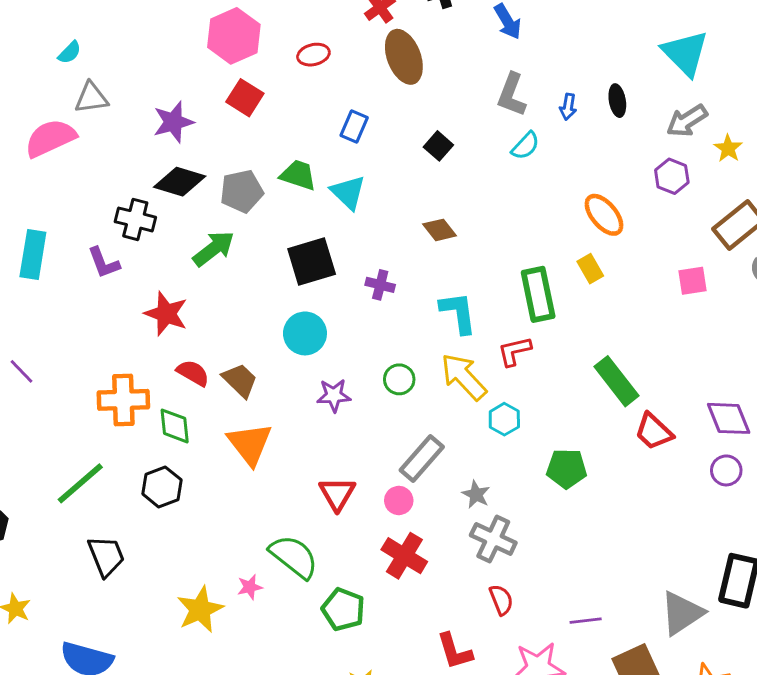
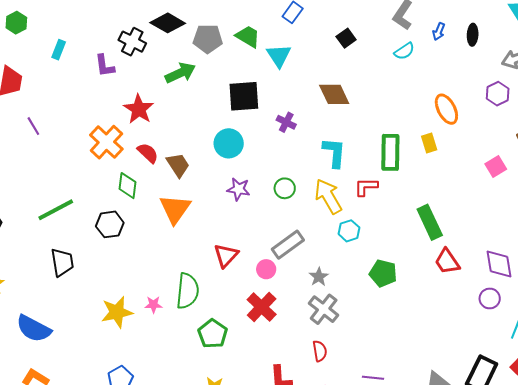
brown diamond: (440, 230) -> (334, 94), size x1.4
cyan rectangle: (33, 254) -> (59, 50), size x0.6
pink square: (692, 281) -> (496, 167), turned -35
orange cross: (123, 400) -> (106, 142), moved, turned 32
green semicircle: (294, 557) -> (188, 291), turned 45

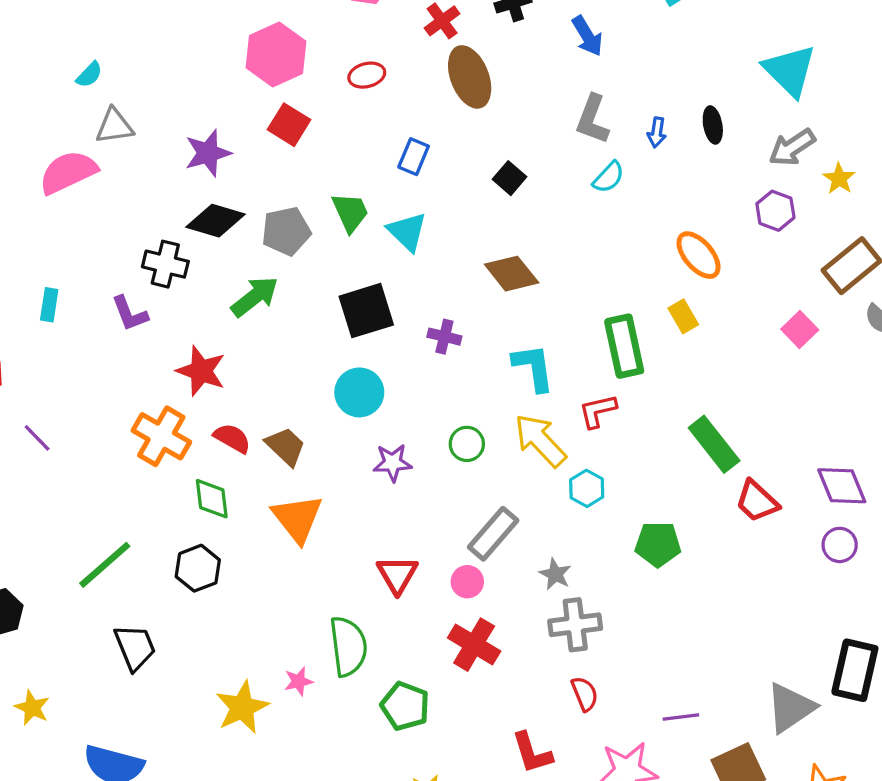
green trapezoid: (248, 36) -> (350, 212), turned 48
gray cross: (324, 309) -> (575, 625), turned -32

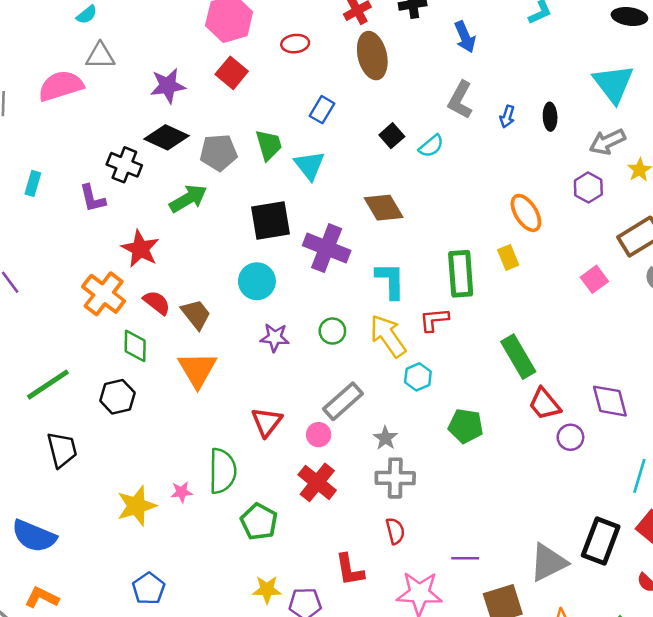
cyan semicircle: (609, 177) -> (431, 146), moved
purple cross: (444, 337) -> (327, 248), size x1.8
purple circle: (840, 545) -> (570, 437), moved

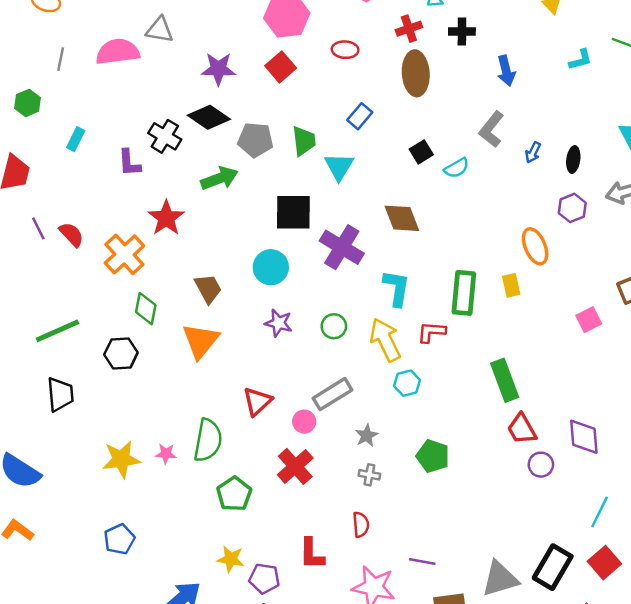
purple hexagon: (588, 188) -> (572, 208), moved
red semicircle: (157, 303) -> (71, 235), moved
green pentagon: (466, 426) -> (433, 456), moved
gray cross: (395, 478) -> (369, 475), size x0.6

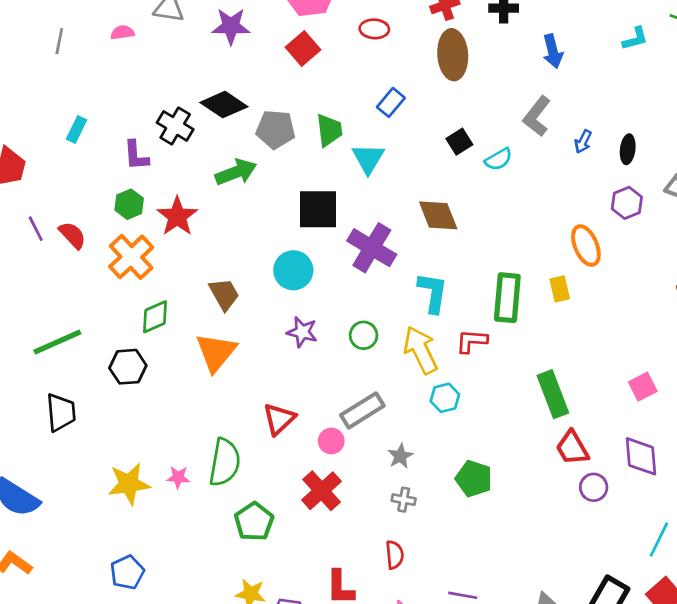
pink semicircle: (118, 52) -> (122, 32), size x0.5
purple star: (218, 69) -> (231, 26), moved
green hexagon: (28, 103) -> (129, 204), moved
green diamond: (146, 309) -> (155, 317), turned 56
pink square: (589, 320) -> (643, 387), moved

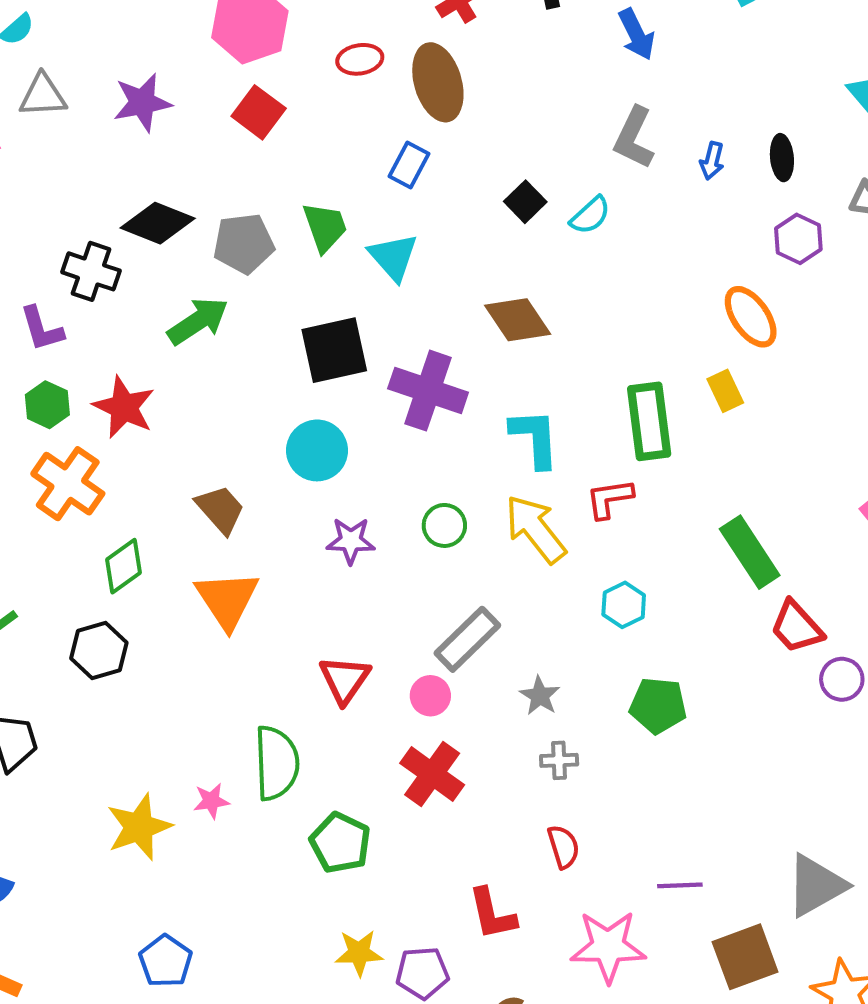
brown ellipse: (453, 55) -> (438, 82), moved
cyan hexagon: (445, 398) -> (624, 605), moved

